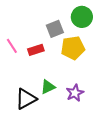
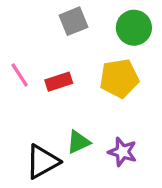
gray square: (55, 29) -> (73, 21), moved
purple star: (75, 93) -> (122, 152), turned -30

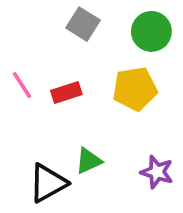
gray square: (73, 21) -> (83, 24), turned -36
purple star: (122, 152) -> (157, 172), moved

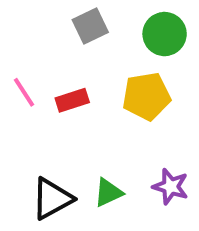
gray square: (83, 24) -> (90, 26), turned 32
green triangle: (89, 161) -> (108, 193), moved

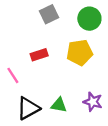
pink line: (24, 92) -> (13, 75), moved
green triangle: (108, 193) -> (59, 105), turned 35

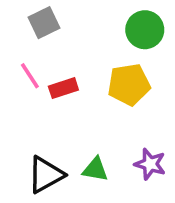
gray square: (49, 14) -> (44, 23), moved
pink line: (13, 75) -> (30, 76), moved

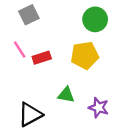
green triangle: (95, 169) -> (66, 95), moved

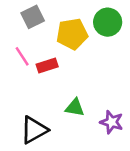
yellow pentagon: (85, 55) -> (72, 34), moved

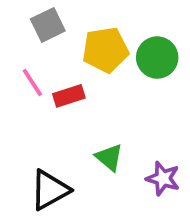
green circle: (108, 22) -> (157, 58), moved
green triangle: (75, 108) -> (109, 157), turned 30

